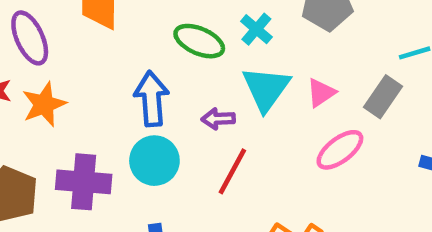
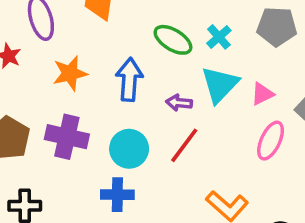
orange star: (44, 104) -> (70, 73), moved
pink ellipse: (340, 150) -> (271, 141), turned -36
cyan circle: (154, 161) -> (129, 149), moved

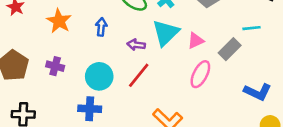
orange star: (70, 73) -> (59, 21), turned -30
blue arrow: (129, 80) -> (101, 27), size x0.6
purple cross: (67, 137) -> (55, 66), size x0.6

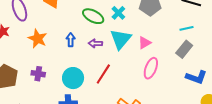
purple arrow: (136, 45) -> (95, 43), moved
gray rectangle: (230, 49) -> (184, 49), moved

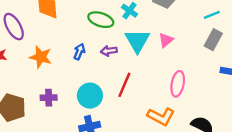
blue arrow: (71, 40) -> (79, 52), turned 32
pink ellipse: (151, 68) -> (178, 84), moved

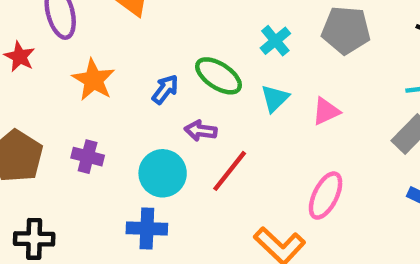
green ellipse: (101, 20) -> (219, 76), moved
cyan triangle: (137, 41) -> (275, 98), size x0.6
purple arrow: (109, 51) -> (201, 131), moved

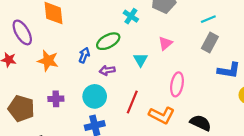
green ellipse: (219, 76) -> (108, 41), turned -45
cyan triangle: (275, 98) -> (141, 60), moved
red line: (230, 171) -> (132, 102), moved

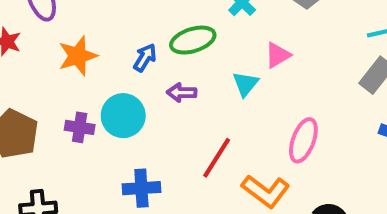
pink triangle: (165, 43) -> (278, 55), moved
orange star: (48, 61) -> (78, 56), turned 30
cyan circle: (95, 96) -> (123, 116), moved

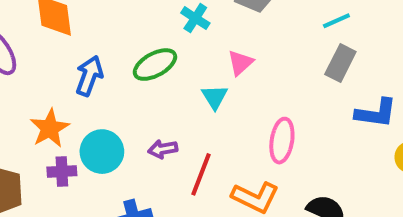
orange star: (78, 56) -> (50, 128), moved
blue arrow: (145, 58) -> (89, 76), moved, size x1.4
purple arrow: (182, 92) -> (163, 149), moved

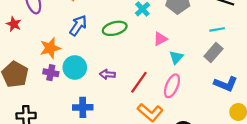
cyan triangle: (215, 97) -> (176, 57), moved
red line: (201, 174) -> (139, 82), moved

